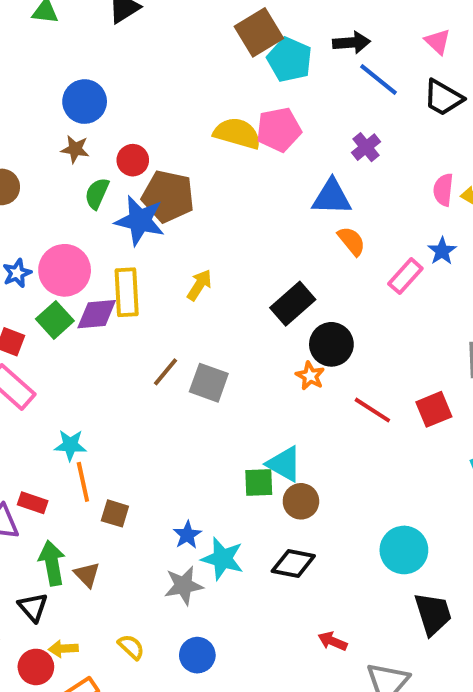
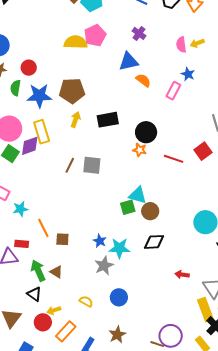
brown pentagon: (168, 196) -> (72, 91), moved
black rectangle: (293, 304) -> (108, 120), moved, turned 45
cyan star: (70, 445) -> (20, 209), moved

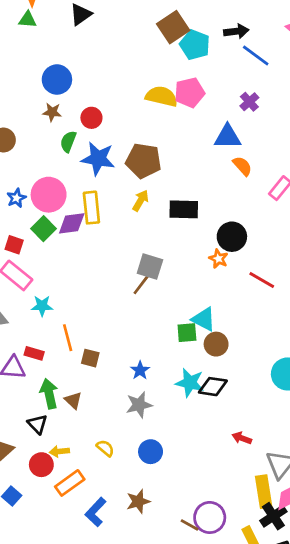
brown line: (70, 165) -> (141, 285), moved
cyan star: (119, 248) -> (190, 383), moved

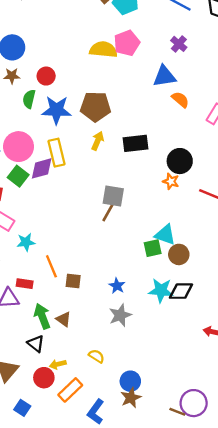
blue circle: (151, 452) -> (130, 381), moved

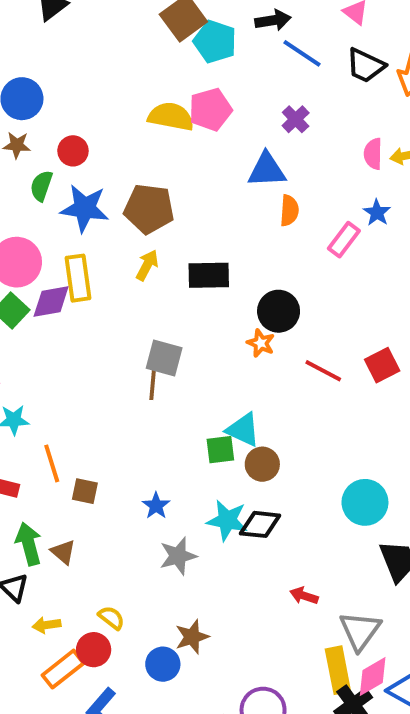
orange semicircle: (180, 99) -> (289, 210), turned 48
brown line: (108, 213) -> (153, 385), turned -30
gray star: (120, 315) -> (178, 556), moved
red circle: (44, 378) -> (94, 650), moved
brown star: (131, 398) -> (192, 637), moved

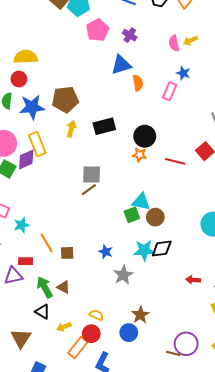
pink pentagon: (210, 110) -> (97, 30), moved
yellow semicircle: (171, 117) -> (26, 57), moved
brown line: (153, 385) -> (89, 190), turned 63

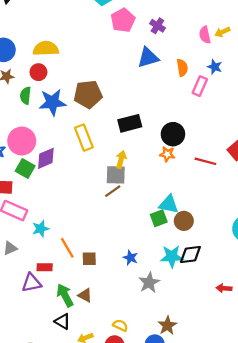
orange semicircle: (138, 83) -> (182, 68), moved
yellow arrow: (71, 129) -> (121, 159), moved
yellow rectangle: (37, 144) -> (84, 138), moved

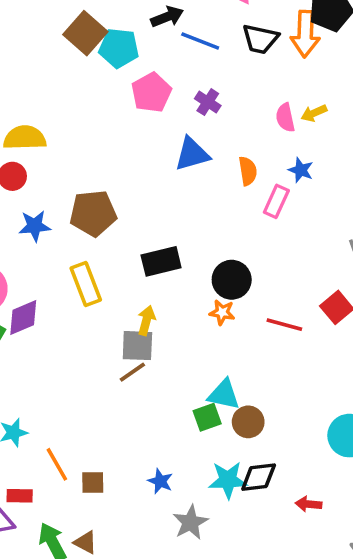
blue star: (52, 102) -> (35, 226), size x0.7
red arrow: (224, 288) -> (309, 504), moved

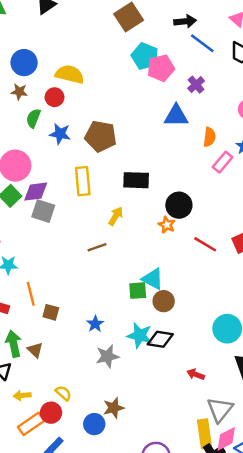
cyan pentagon: (119, 48) -> (145, 56), moved
gray square: (137, 346) -> (43, 211), moved
red arrow: (309, 504) -> (196, 374), moved

